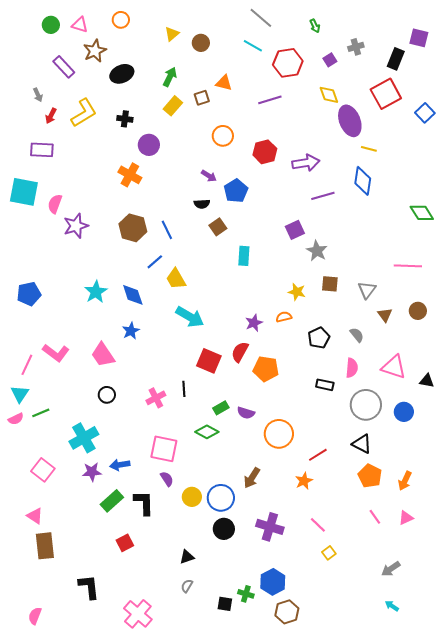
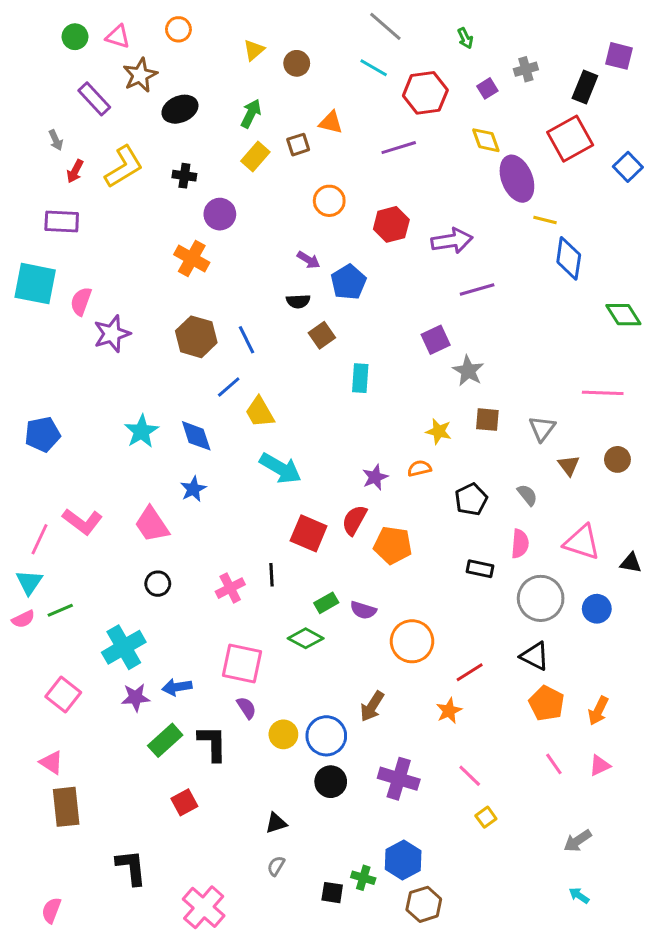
blue diamond: (363, 181) -> (569, 258), moved

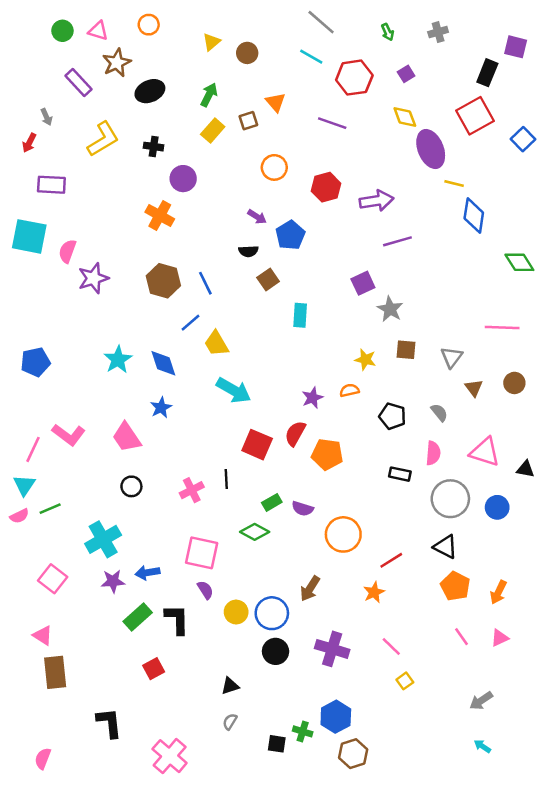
gray cross: (526, 69) -> (438, 32), moved
orange triangle: (331, 122) -> (276, 102), turned 35
purple line: (399, 148) -> (332, 123), turned 36
red arrow: (75, 171) -> (29, 143), moved
black pentagon: (471, 499) -> (392, 416), turned -30

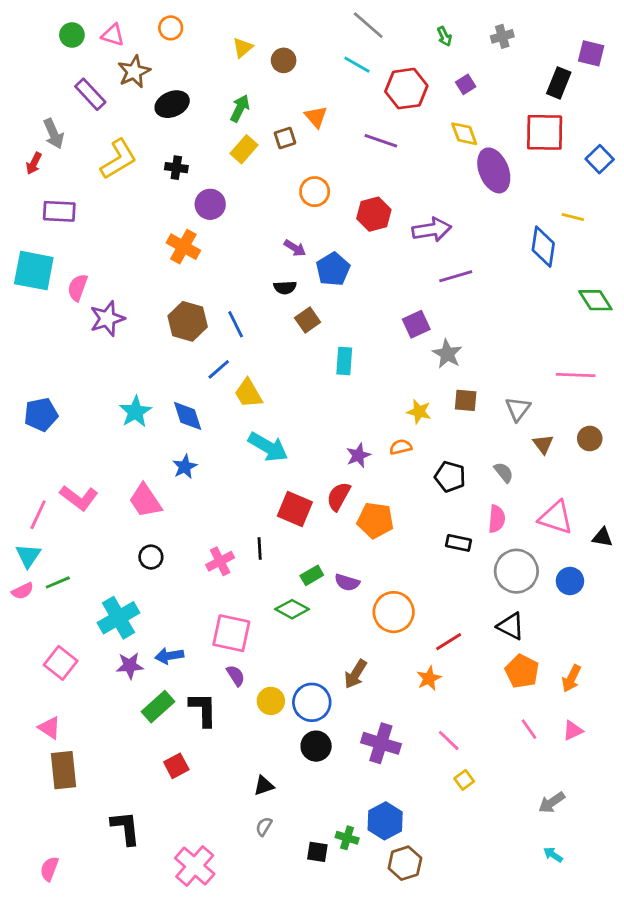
red square: (475, 116) -> (545, 132), turned 30
gray arrow: (46, 117) -> (54, 134), size x1.5
yellow line: (454, 183) -> (573, 217), moved

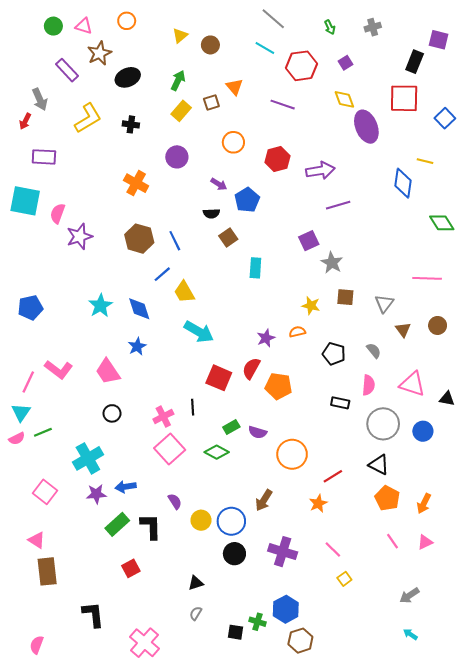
purple circle: (210, 204) -> (177, 157), moved
pink square: (231, 633) -> (170, 449), moved, turned 36

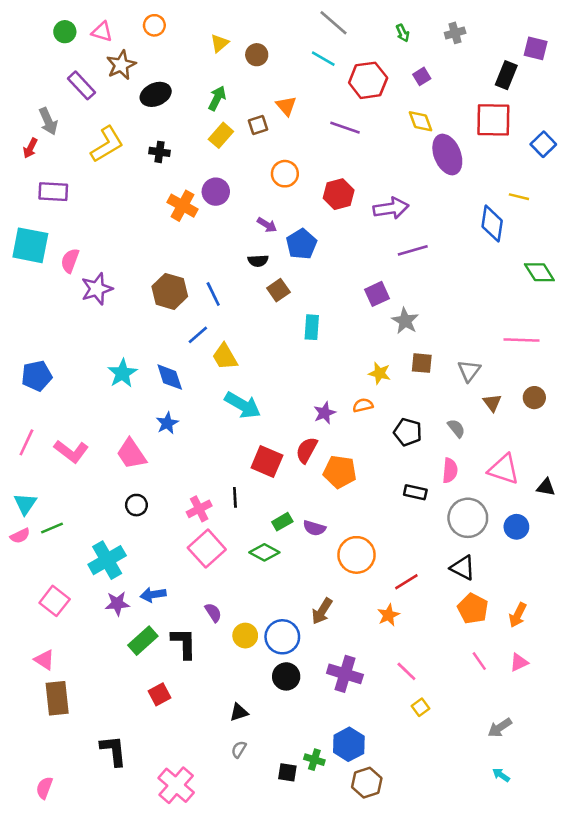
orange cross: (136, 183) -> (183, 206), moved
pink line: (28, 382) -> (26, 442), moved

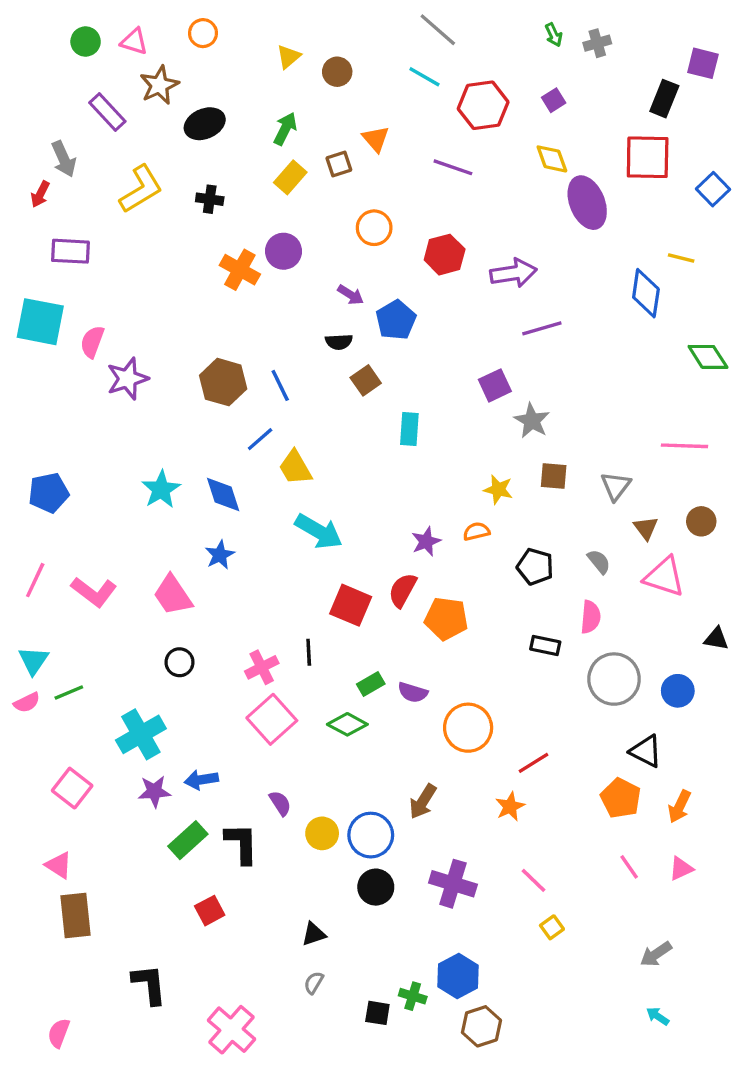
green arrow: (403, 33) -> (554, 35), moved
pink triangle: (504, 469) -> (664, 577), moved
black triangle: (463, 568) -> (646, 751), moved

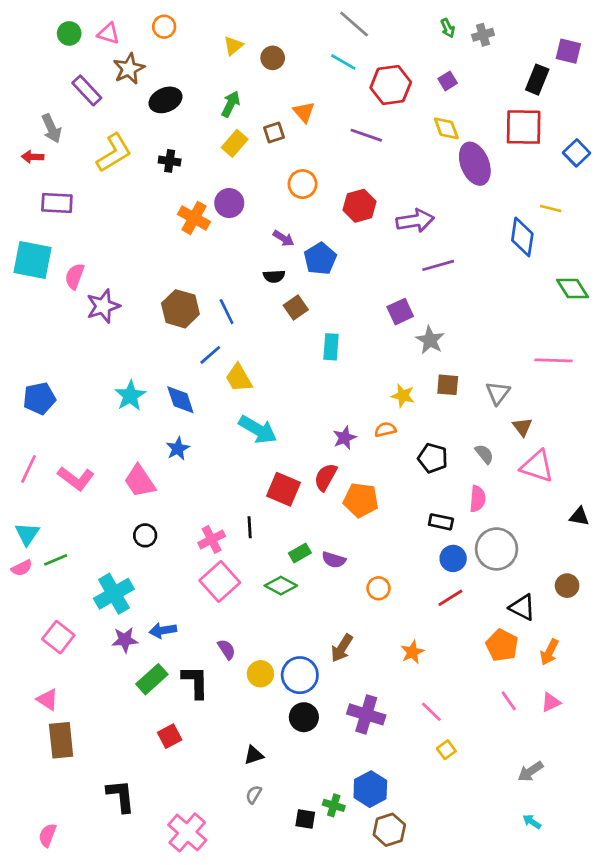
red arrow: (40, 194) -> (33, 157), turned 65
brown circle: (701, 521) -> (567, 586), moved
blue circle: (678, 691) -> (453, 558), moved
orange circle: (468, 728) -> (378, 588), size x0.6
red line: (533, 763) -> (450, 598), moved

